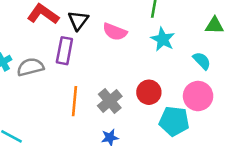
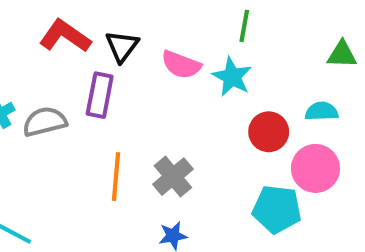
cyan star: (163, 39) -> (232, 77), moved
cyan semicircle: (202, 61) -> (322, 111), turned -48
red circle: (149, 92) -> (269, 132), moved

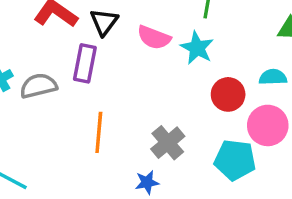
gray cross: (173, 177) -> (168, 143), moved

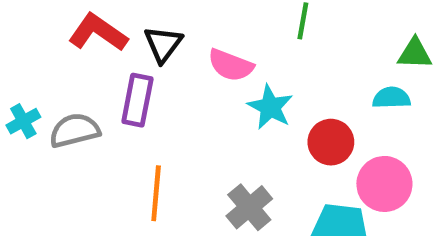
cyan star: (197, 48) -> (270, 107), moved
cyan semicircle: (273, 77) -> (391, 98), moved

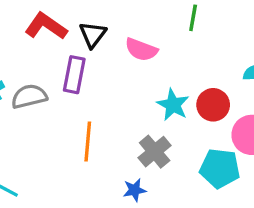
cyan star: (270, 107) -> (173, 105), moved

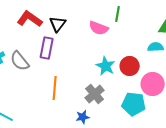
pink semicircle: (141, 50) -> (99, 28), moved
gray semicircle: (29, 96) -> (20, 61), turned -115

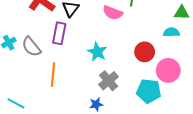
cyan star: (106, 66) -> (97, 52), moved
orange line: (55, 88) -> (53, 75), moved

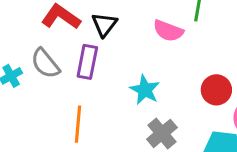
gray semicircle: (31, 47) -> (45, 63), moved

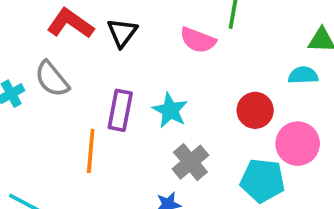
purple rectangle: (87, 62) -> (120, 110), moved

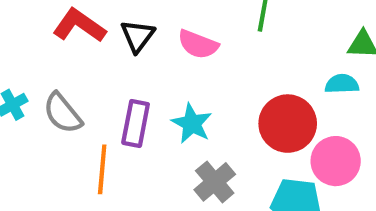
pink semicircle: (198, 40) -> (198, 44), moved
gray semicircle: (52, 79) -> (63, 113), moved
red circle: (255, 110) -> (288, 124), size x1.4

